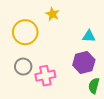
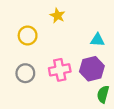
yellow circle: (25, 32) -> (28, 35), size x0.7
pink cross: (45, 76) -> (60, 70), moved

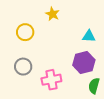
pink cross: (60, 70) -> (51, 80), moved

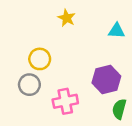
yellow circle: (25, 32) -> (40, 59), moved
cyan triangle: (89, 36) -> (117, 31), moved

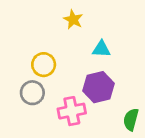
cyan triangle: (117, 31) -> (101, 49), moved
purple hexagon: (106, 79) -> (99, 87), moved

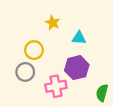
yellow star: (73, 20) -> (53, 23), moved

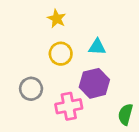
yellow star: (53, 23) -> (57, 19), moved
yellow circle: (34, 50) -> (61, 54), moved

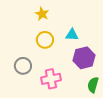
purple hexagon: (94, 83) -> (84, 58), moved

